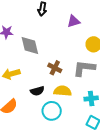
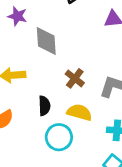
black semicircle: (37, 91) -> (44, 106), turned -88

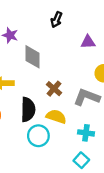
black semicircle: (44, 106) -> (28, 109), size x1.5

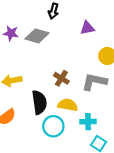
gray diamond: (32, 57) -> (37, 36), moved, turned -65
cyan cross: (86, 133) -> (88, 122), moved

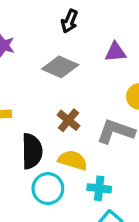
gray diamond: (37, 36) -> (60, 67), moved

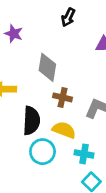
gray diamond: (60, 67) -> (47, 67), moved, turned 72
brown cross: (68, 120) -> (63, 97), turned -30

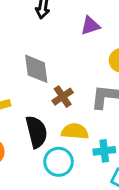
brown cross: (63, 97) -> (63, 97), turned -30

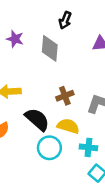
gray diamond: (36, 69) -> (50, 48), moved
black semicircle: (36, 132) -> (37, 119), turned -48

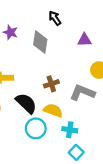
black arrow: (65, 20) -> (55, 18), turned 120

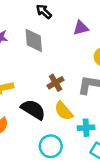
yellow semicircle: (53, 110) -> (64, 111), turned -138
cyan circle: (36, 128) -> (51, 146), moved

